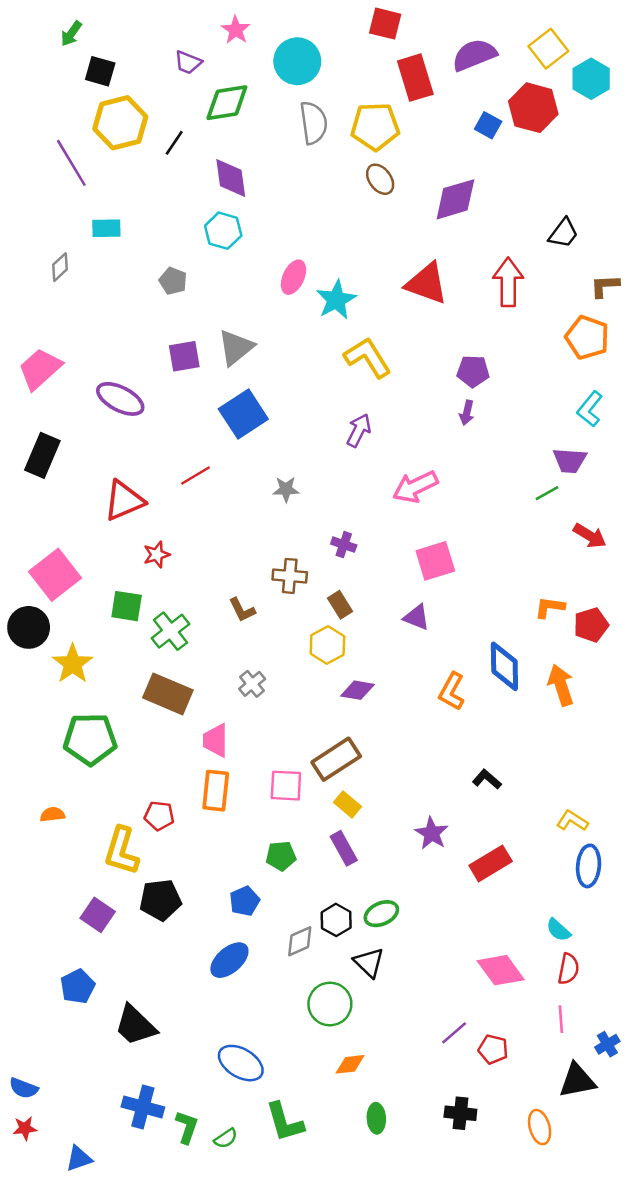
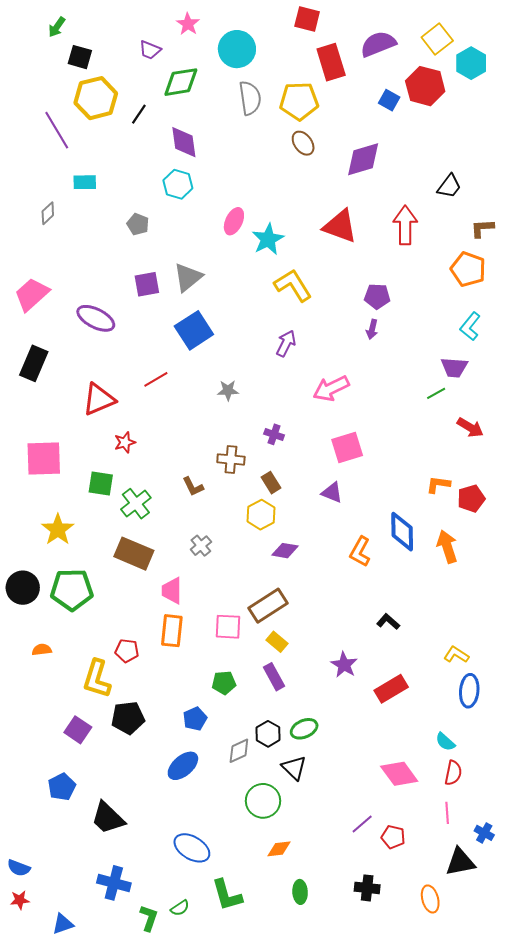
pink square: (55, 575) -> (44, 458), turned 36
black circle: (29, 627) -> (23, 588), moved
blue cross: (607, 1044) -> (484, 833), turned -30
green L-shape: (187, 1127) -> (149, 918), moved

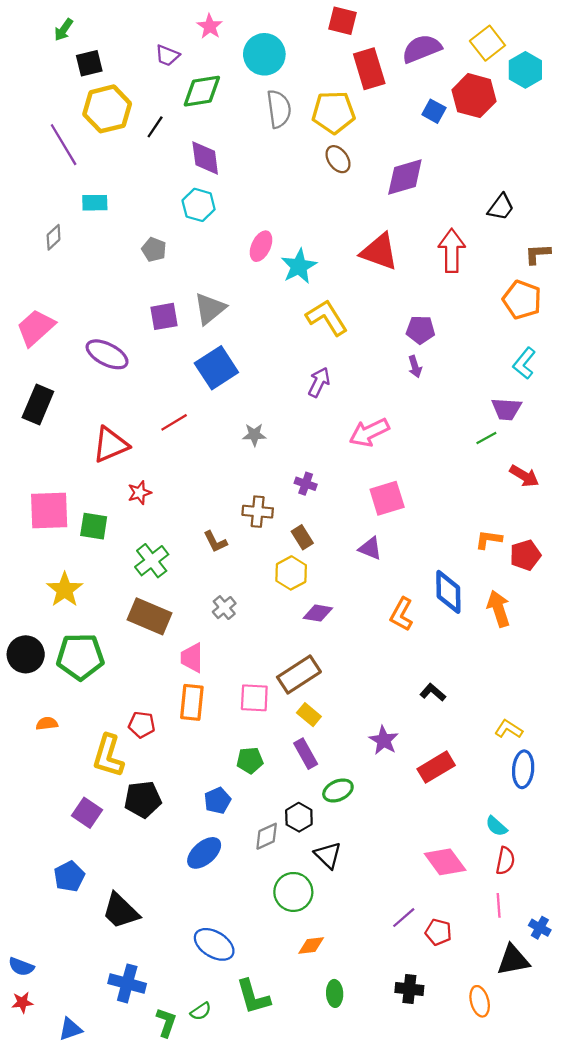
black square: (80, 57) -> (89, 63), turned -30
purple arrow: (372, 329) -> (415, 367), turned -30
green square: (101, 484) -> (94, 526), moved
green ellipse: (304, 729) -> (338, 790), moved

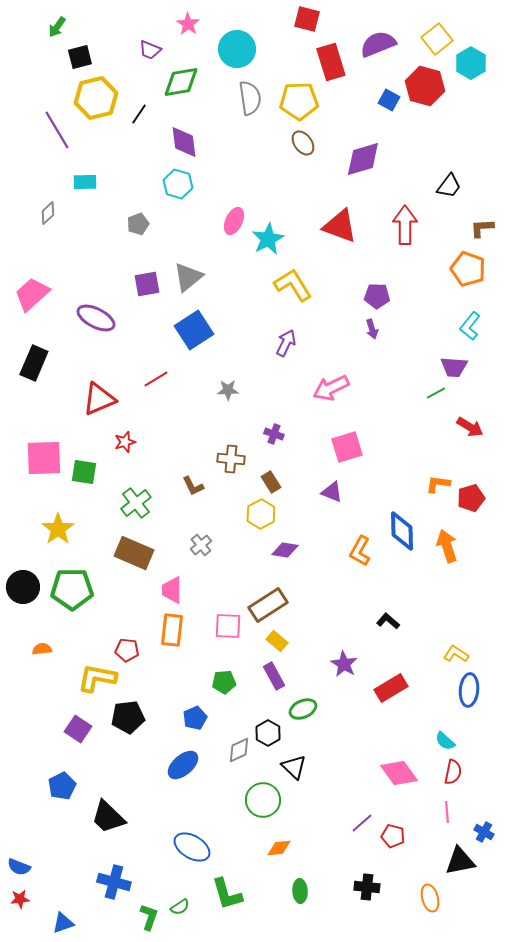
gray pentagon: (154, 249) -> (138, 224), turned 30
yellow L-shape: (108, 756) -> (97, 678), turned 84

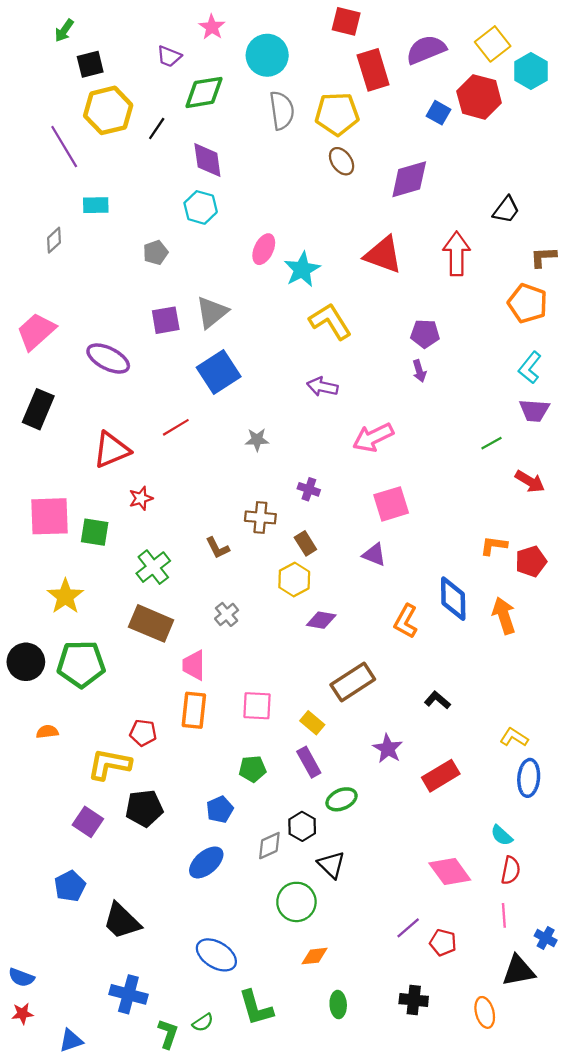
purple arrow: (286, 343) -> (322, 387), turned -104
purple trapezoid: (454, 367) -> (534, 410), moved
brown rectangle: (268, 605) -> (353, 682), moved

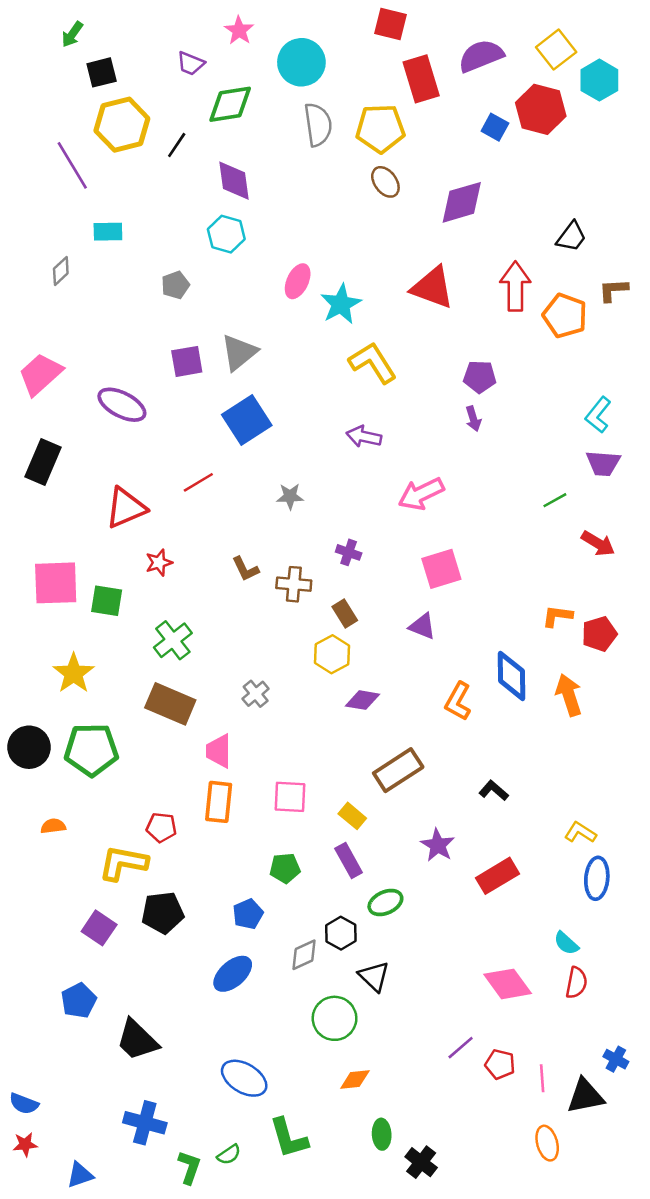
orange pentagon: (528, 303) -> (565, 316), moved
brown L-shape: (218, 548) -> (245, 569), moved
pink line: (504, 915) -> (542, 1078), moved
black cross: (414, 1000) -> (421, 1162), moved, turned 32

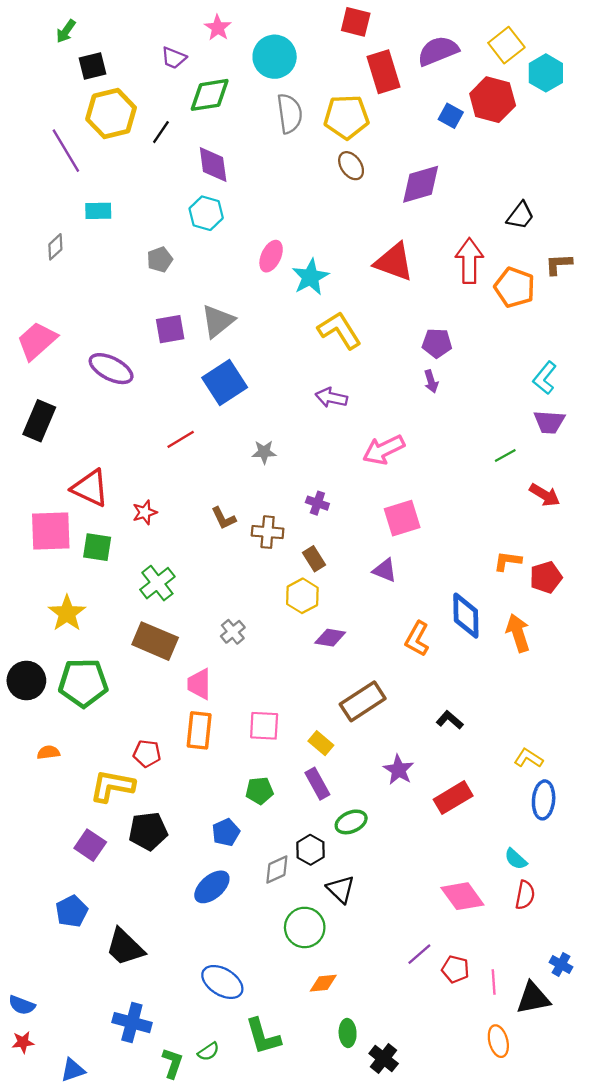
red triangle: (126, 508) -> (90, 488), moved, turned 48

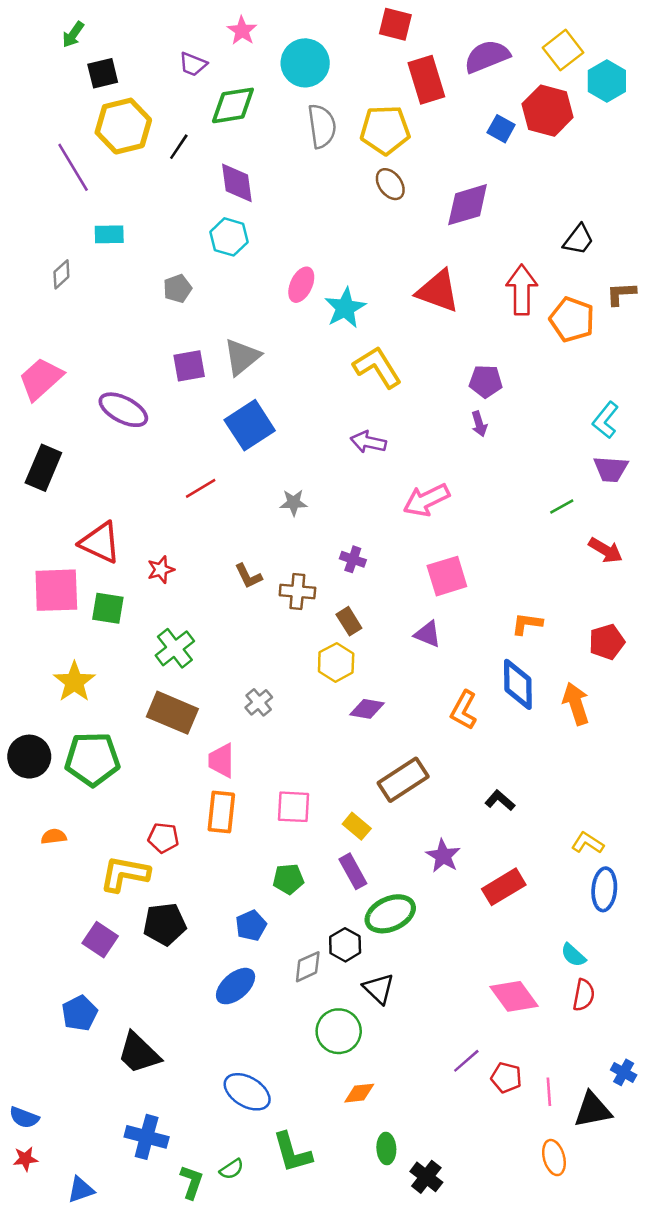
orange L-shape: (508, 561) -> (527, 624), moved
green ellipse: (351, 822) -> (390, 914), size x1.4

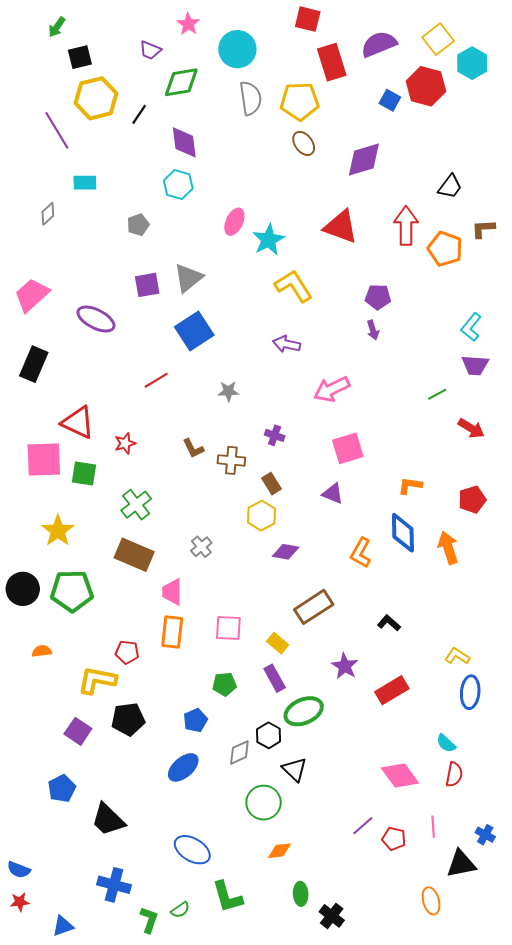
pink line: (549, 1092) -> (433, 827), moved

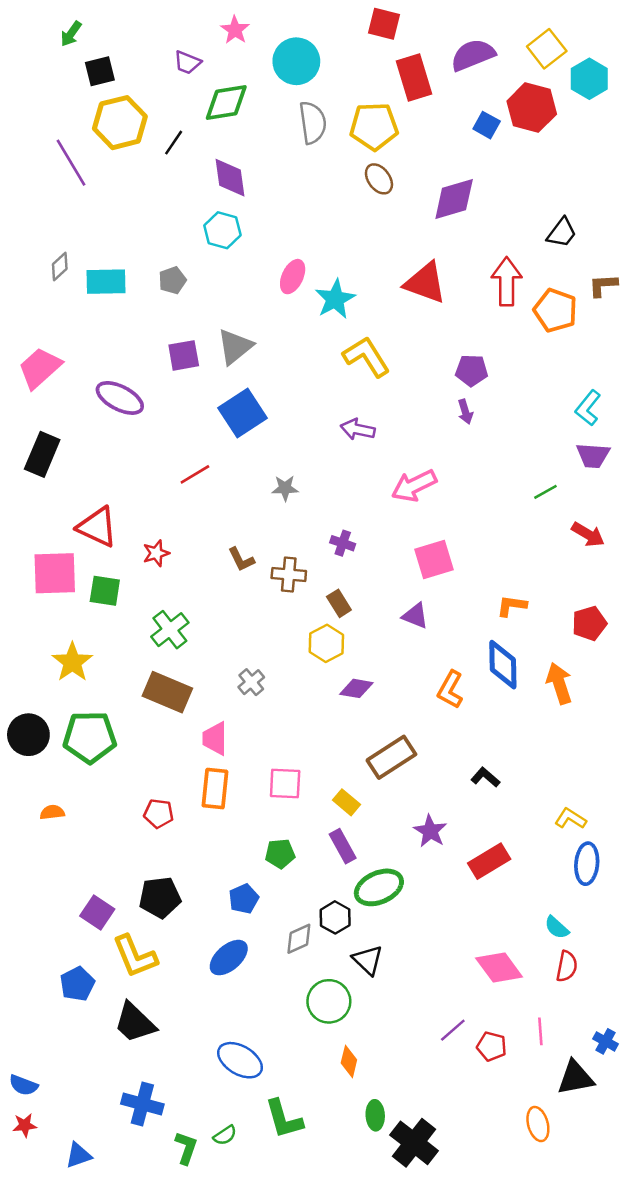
cyan rectangle: (85, 183) -> (106, 282), moved, size x1.4
yellow L-shape: (97, 680) -> (135, 956), moved, turned -123
orange diamond: (280, 851) -> (349, 1061), turned -70
black cross: (332, 916) -> (414, 1143), size x1.5

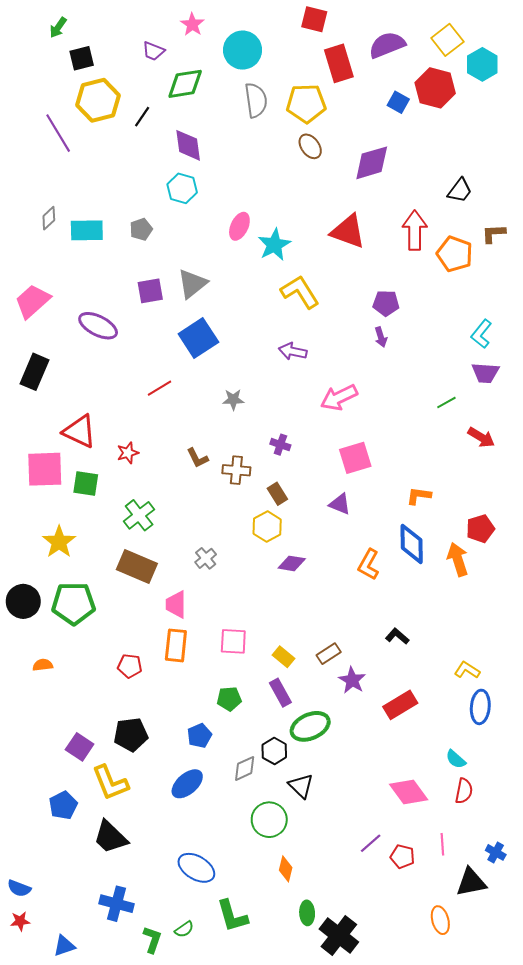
red pentagon: (589, 623) -> (480, 529), moved
brown rectangle: (391, 757) -> (329, 654), moved, size x0.6

